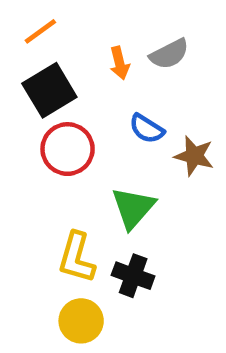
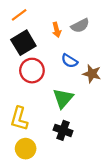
yellow L-shape: (77, 258) -> (19, 119), moved
yellow circle: (81, 321) -> (26, 149), moved

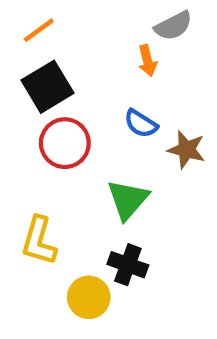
gray semicircle: (80, 26) -> (173, 26), moved
orange arrow: (57, 30) -> (147, 61), moved
yellow circle: (26, 149) -> (89, 297), moved

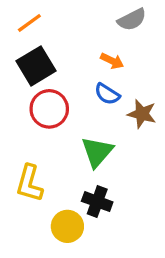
orange arrow: (147, 61) -> (112, 61), moved, turned -50

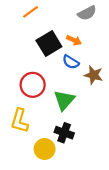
orange line: (29, 23) -> (30, 12), moved
black square: (36, 66) -> (49, 44), moved
red circle: (49, 109) -> (33, 85), moved

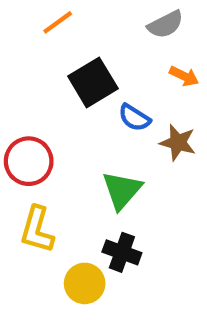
orange arrow: (74, 40) -> (184, 76), moved
red circle: (33, 85) -> (29, 161), moved

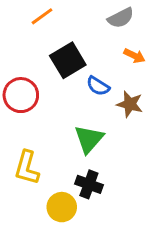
red circle: (29, 161) -> (21, 95), moved

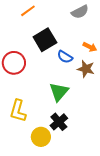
orange arrow: (134, 56) -> (90, 47), moved
black cross: (89, 184) -> (59, 122), turned 30

